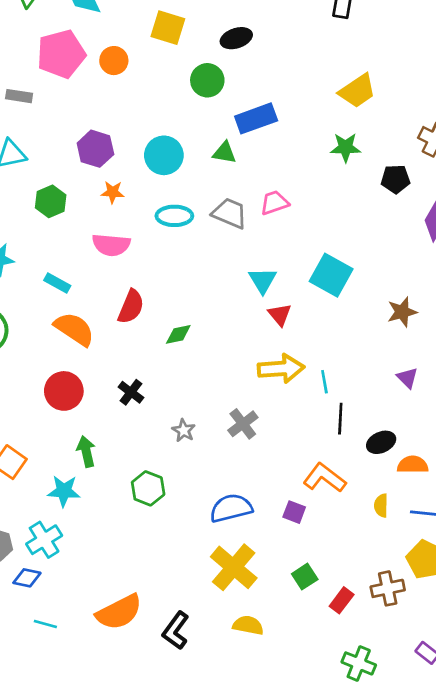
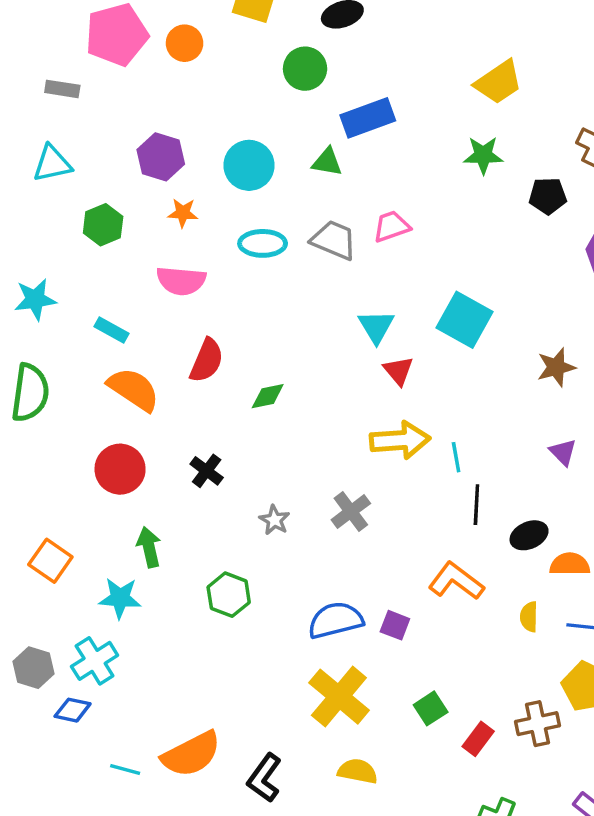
purple square: (294, 512) -> (395, 625), moved
cyan line: (45, 624) -> (125, 769), moved

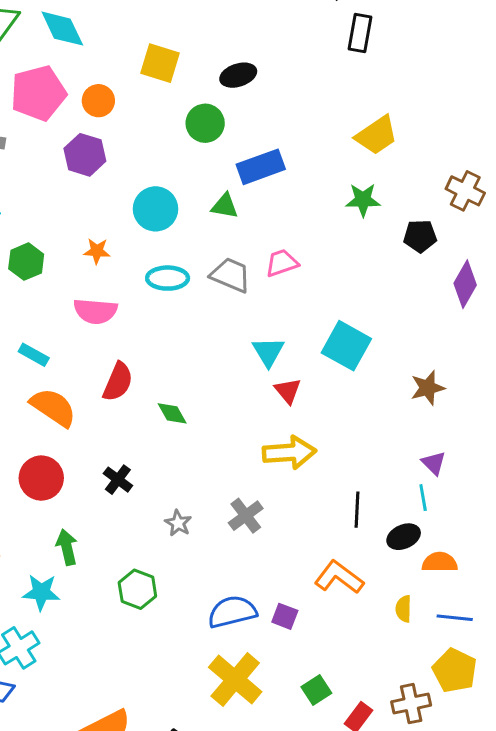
purple hexagon: (161, 157) -> (85, 155), moved
green diamond: (268, 396) -> (172, 413), turned 72
cyan line: (456, 457) -> (423, 498), moved

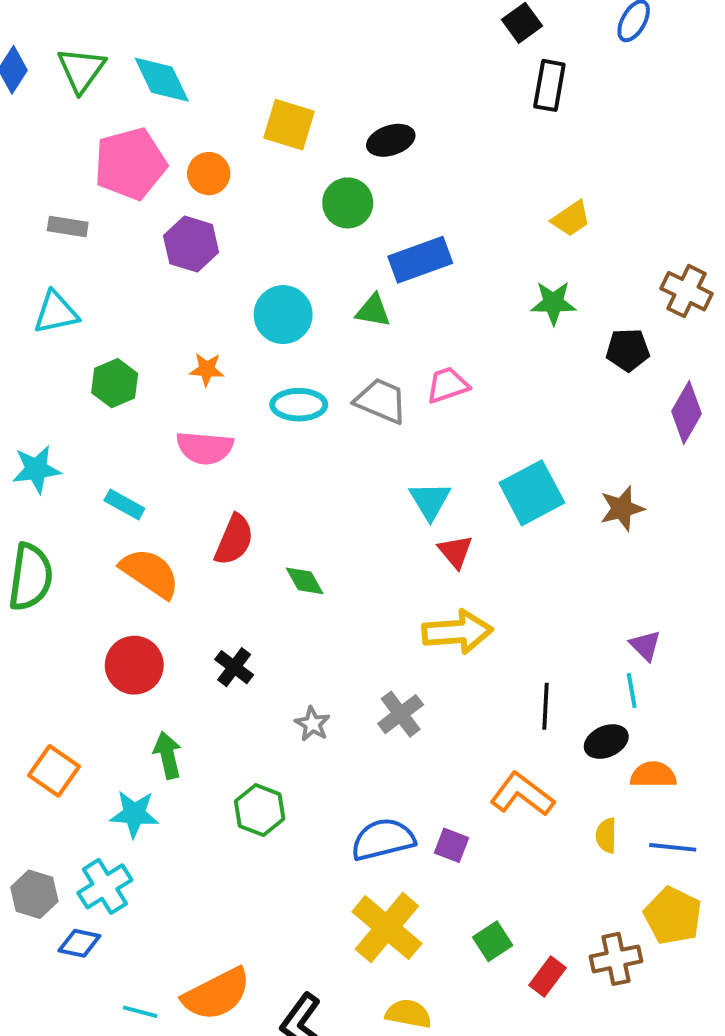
yellow trapezoid: (377, 135) -> (571, 219), size x0.7
cyan square: (346, 346) -> (532, 493), turned 33
brown star: (428, 388) -> (622, 508), moved

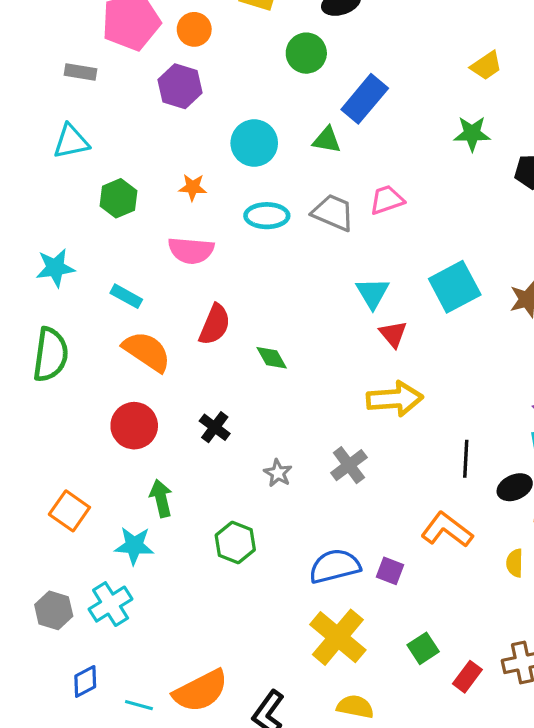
blue rectangle: (420, 260) -> (365, 99), turned -30
blue diamond: (79, 943) -> (85, 681), moved, turned -40

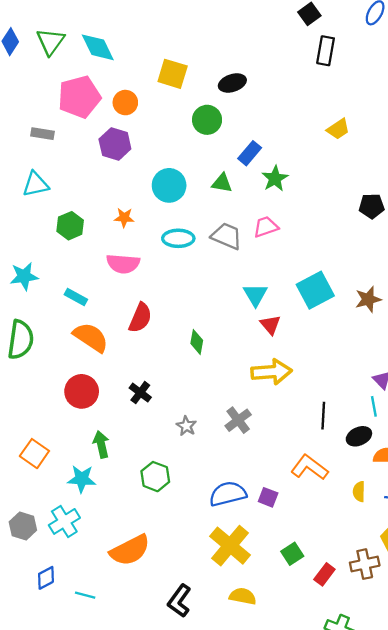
blue rectangle: (365, 99) -> (250, 153), size x0.7
green star: (472, 134) -> (275, 179), moved, turned -30
green diamond: (272, 358) -> (197, 342), moved, turned 40
orange semicircle: (201, 691) -> (130, 550), moved

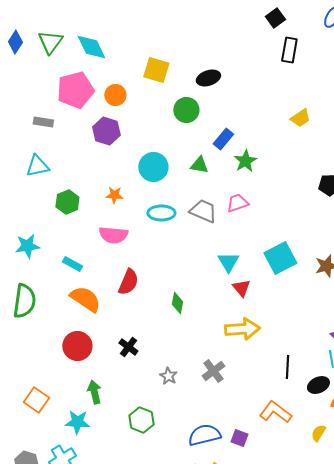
yellow semicircle: (359, 492) -> (318, 433), turned 30

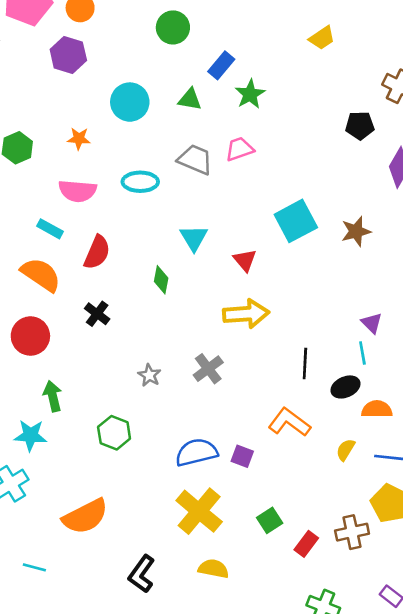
cyan ellipse: (161, 213) -> (140, 182), moved
cyan triangle: (228, 262) -> (194, 238), moved
cyan rectangle: (72, 264) -> (50, 229), moved
black cross: (128, 347) -> (97, 314), moved

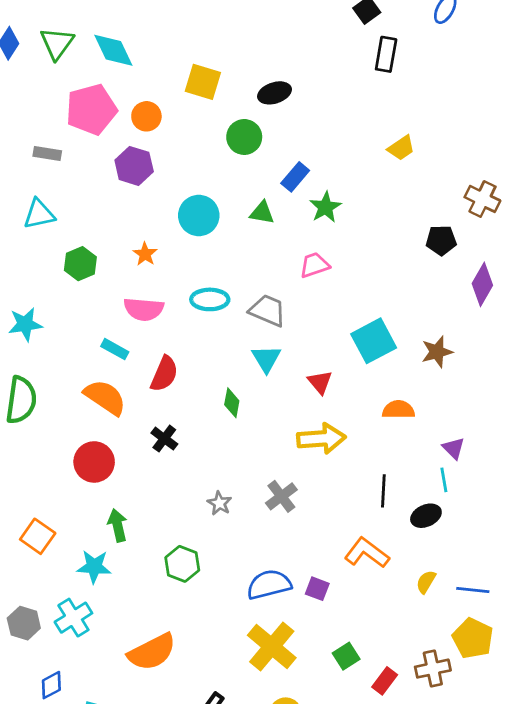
orange star: (79, 139) -> (145, 254), turned 30
gray trapezoid: (195, 160) -> (268, 310), moved
orange semicircle: (377, 409) -> (398, 410), moved

